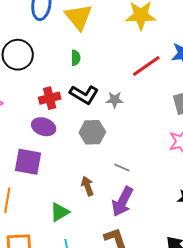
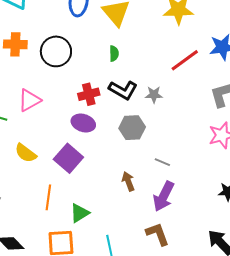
purple square: (28, 162) -> (68, 158), turned 32
green triangle: (60, 212) -> (80, 213), moved

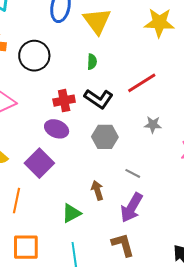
red line: (185, 60) -> (142, 83), moved
gray star: (154, 95) -> (153, 125), moved
green triangle: (80, 213) -> (71, 213), moved

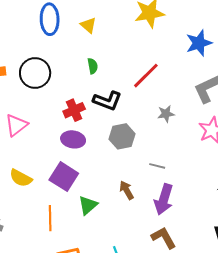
yellow triangle: (97, 21) -> (88, 25), size x0.6
green triangle: (71, 213) -> (88, 205), moved

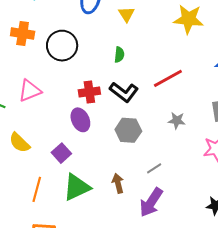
purple ellipse: (73, 139) -> (80, 120), turned 40
gray line: (157, 166) -> (154, 168), turned -63
purple square: (64, 177) -> (61, 153), size x0.7
green triangle: (88, 205) -> (77, 187), size x1.4

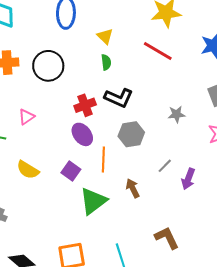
yellow triangle: (126, 14) -> (105, 36), moved
red line: (168, 78) -> (158, 51), moved, turned 72
pink triangle: (30, 91) -> (26, 117), size x0.7
orange line: (37, 189) -> (103, 160), moved
purple arrow: (151, 202) -> (188, 179), moved, size x0.7

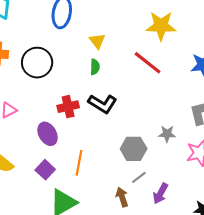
gray star: (176, 114) -> (167, 134), moved
purple ellipse: (82, 134) -> (48, 134), moved
gray hexagon: (131, 134) -> (134, 149), moved
brown arrow: (133, 188) -> (122, 197), moved

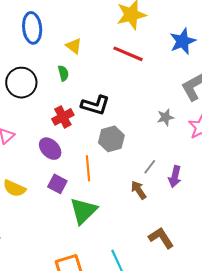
green semicircle: (95, 67) -> (63, 73), moved
gray hexagon: (134, 149) -> (111, 139), moved

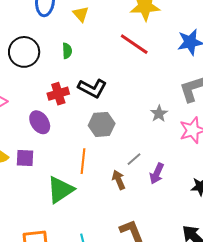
yellow triangle: (74, 46) -> (81, 14), moved
gray star: (165, 117) -> (159, 114), turned -30
orange line: (88, 168) -> (83, 161), moved
purple square: (57, 184) -> (25, 158), moved, turned -36

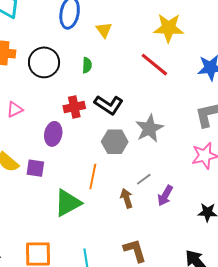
gray star: (159, 114) -> (149, 128), moved, size x1.6
purple ellipse: (40, 122) -> (53, 134), turned 40

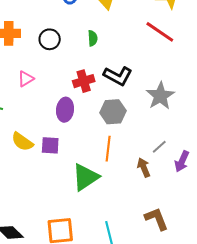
black circle: (44, 62) -> (50, 39), size x0.7
pink triangle: (15, 110) -> (26, 79), moved
gray hexagon: (115, 142) -> (113, 112), moved

